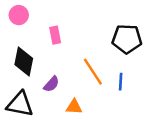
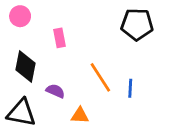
black pentagon: (127, 39) -> (137, 24), moved
purple semicircle: (51, 84) -> (55, 91), turned -108

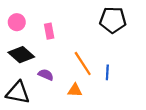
pink circle: (20, 16) -> (17, 22), moved
black diamond: (26, 66) -> (21, 55), turned -60
orange triangle: (80, 115) -> (75, 90), moved

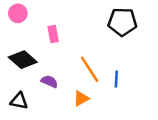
pink circle: (17, 22) -> (18, 13), moved
orange triangle: (75, 90) -> (81, 98), turned -32
black triangle: (18, 93) -> (19, 101), size x0.7

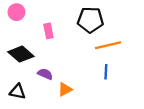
black pentagon: (122, 22) -> (90, 20), moved
orange line: (90, 69) -> (108, 45), moved, turned -70
orange triangle: (81, 98) -> (65, 89), moved

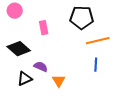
orange triangle: (65, 89) -> (59, 81), turned -32
black triangle: (18, 92) -> (25, 79), moved, turned -35

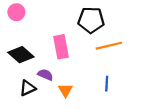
pink rectangle: (44, 28) -> (61, 47), moved, size x1.5
blue line: (96, 65) -> (107, 84), moved

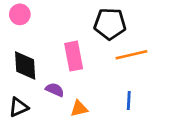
black diamond: (21, 55) -> (25, 66), turned 45
black triangle: (28, 88) -> (18, 107), moved
orange triangle: (65, 90) -> (79, 109), turned 48

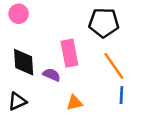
orange line: (131, 55) -> (114, 66), moved, turned 68
purple semicircle: (55, 90) -> (52, 75), moved

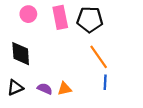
pink circle: (19, 14) -> (28, 14), moved
pink rectangle: (69, 53) -> (60, 17), moved
purple semicircle: (52, 75) -> (45, 89), moved

